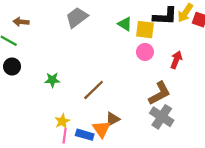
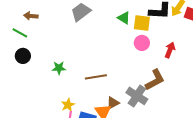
brown line: (94, 90) -> (96, 77), turned 35
gray cross: (162, 117) -> (137, 96), moved

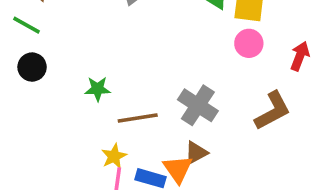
brown line: (96, 77) -> (138, 118), moved
gray cross: (137, 96) -> (198, 105), moved

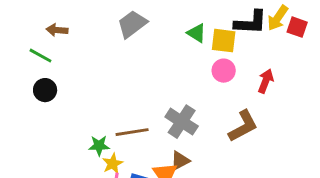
green star: (98, 89) -> (99, 146), moved

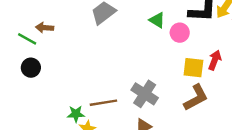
brown arrow: (57, 30) -> (45, 28), moved
yellow square: (224, 41) -> (193, 68), moved
pink circle: (224, 71) -> (180, 33), moved

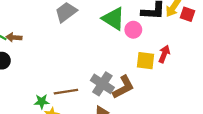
green triangle: (157, 20) -> (113, 19), size x1.6
brown arrow: (45, 28) -> (14, 37), moved
brown L-shape: (196, 98) -> (123, 87), moved

